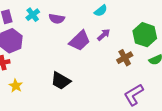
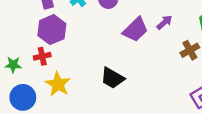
yellow star: (16, 86) -> (58, 84), size x1.5

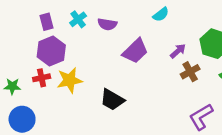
purple arrow: (164, 22) -> (178, 51), moved
yellow star: (58, 84) -> (70, 80), moved, turned 30

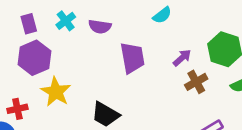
purple trapezoid: (135, 51) -> (132, 58), turned -56
red cross: (42, 78) -> (17, 109), moved
yellow star: (70, 80) -> (56, 92), turned -30

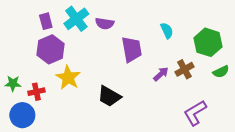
cyan semicircle: (162, 15) -> (167, 31), moved, turned -77
cyan cross: (66, 21) -> (76, 19), size x1.5
purple arrow: (182, 58) -> (161, 74), moved

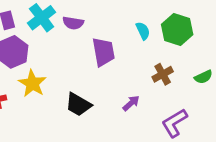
green hexagon: (208, 42) -> (177, 30), moved
purple arrow: (161, 74) -> (131, 103), moved

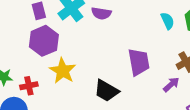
purple trapezoid: (103, 52) -> (139, 62), moved
purple arrow: (131, 103) -> (171, 84), moved

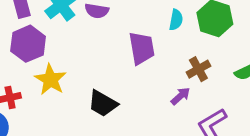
cyan semicircle: (168, 21) -> (176, 20), turned 35
purple trapezoid: (139, 62) -> (142, 48), moved

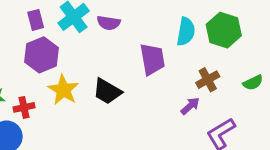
cyan semicircle: (176, 20) -> (186, 32), size x1.4
black trapezoid: (103, 103) -> (107, 91), moved

